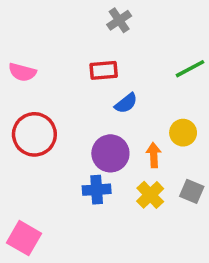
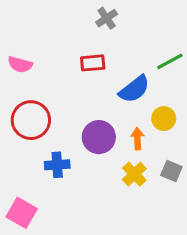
blue semicircle: (126, 103) -> (134, 89), moved, size x1.5
blue cross: (97, 190) -> (57, 165), moved

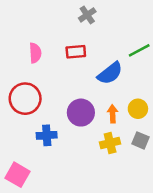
pink semicircle: (20, 64) -> (35, 53), moved, turned -108
yellow circle: (164, 119) -> (138, 109), moved
yellow cross: (134, 174) -> (110, 143), turned 30

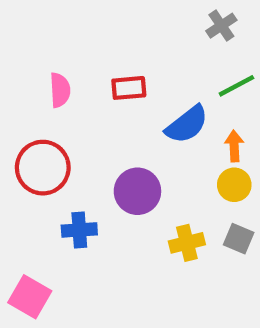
gray cross: (87, 15) -> (221, 26), moved
orange arrow: (113, 114) -> (234, 146), moved

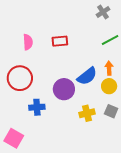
blue semicircle: (187, 125) -> (87, 76), moved

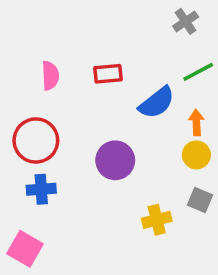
blue semicircle: (87, 76) -> (157, 103), moved
blue cross: (37, 107) -> (41, 189), moved
yellow cross: (87, 113) -> (157, 220), moved

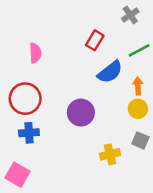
red rectangle: (108, 74) -> (95, 40), moved, turned -54

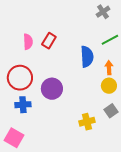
red rectangle: (95, 40) -> (49, 41), moved
blue semicircle: (110, 72) -> (87, 57), turned -55
purple circle: (81, 113) -> (52, 89), moved
gray square: (140, 140) -> (111, 111), turned 32

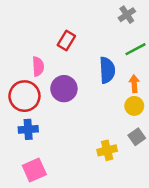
red rectangle: (49, 41) -> (66, 41), moved
pink semicircle: (28, 42) -> (38, 66), moved
purple circle: (52, 89) -> (64, 89), moved
pink square: (14, 138) -> (34, 170), moved, turned 36

